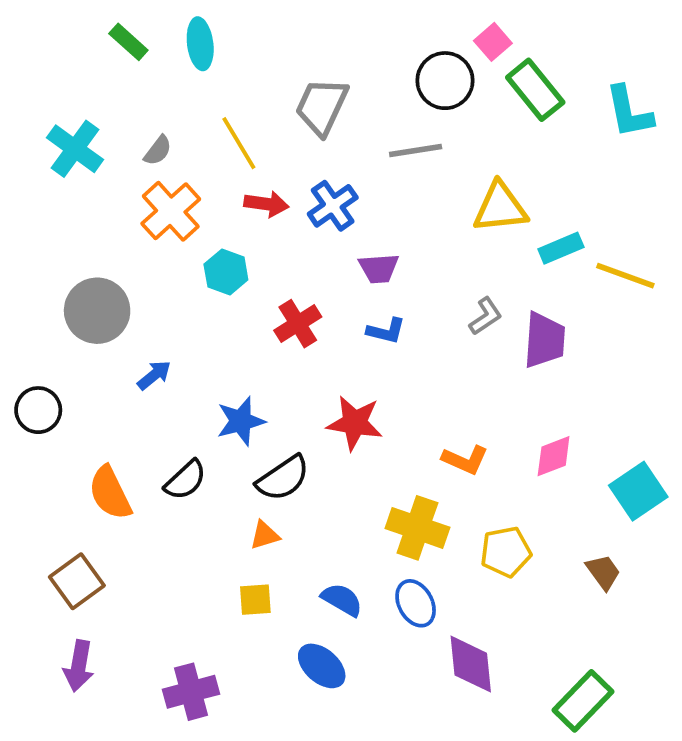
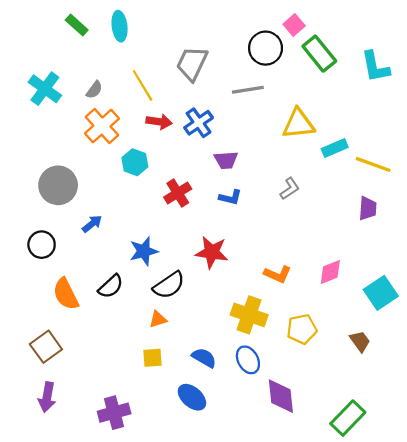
purple trapezoid: (544, 340) -> (368, 208), moved, size x0.7
black circle: (38, 410) -> (42, 245), moved

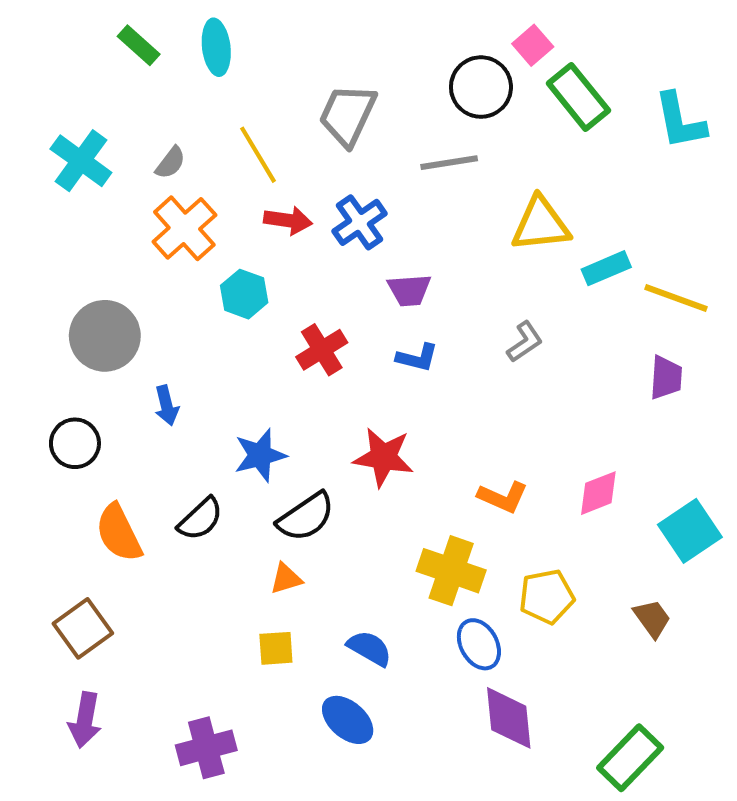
blue arrow: (92, 224) -> (166, 405), turned 115
blue ellipse: (248, 360) -> (479, 644), moved

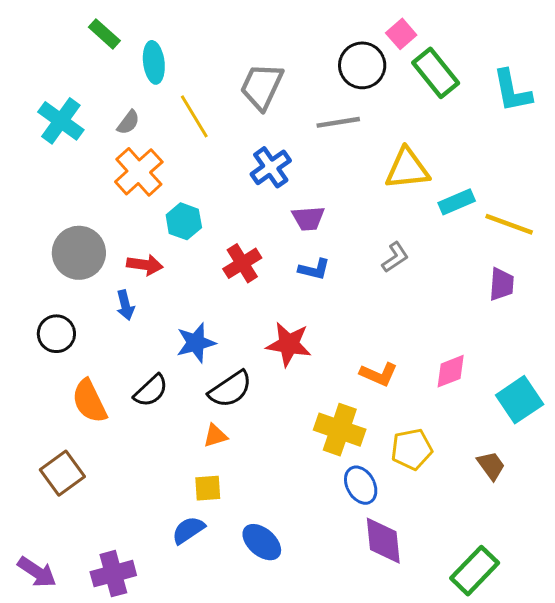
cyan ellipse: (216, 47) -> (154, 62), moved
red arrow: (288, 220) -> (145, 265), moved
blue semicircle: (369, 648) -> (188, 530), moved, turned -64
purple arrow: (85, 720) -> (37, 572), moved, turned -66
purple cross: (206, 748) -> (113, 574), moved

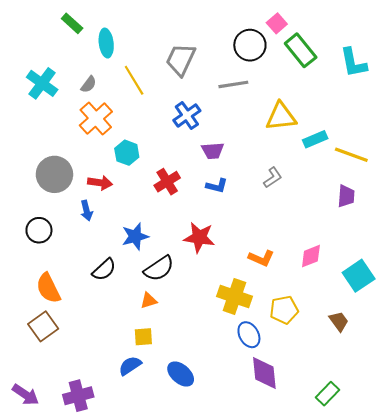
orange semicircle: (89, 401) -> (48, 288), moved
green rectangle: (475, 571) -> (327, 394), size x0.7

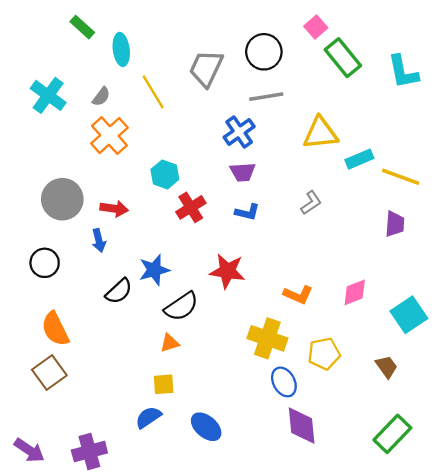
black circle: (250, 45) -> (264, 52), moved
blue cross: (187, 115) -> (239, 132), moved
cyan hexagon: (127, 153) -> (165, 174), moved
black semicircle: (104, 270) -> (119, 291), moved
green rectangle: (327, 394) -> (392, 434), moved, size x1.4

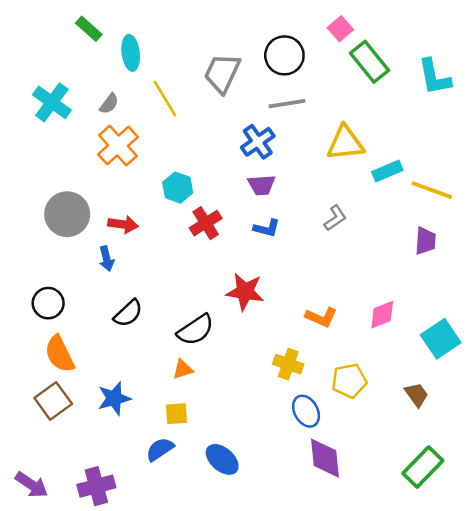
black circle: (45, 263) -> (48, 303), moved
blue star: (154, 270) -> (114, 398), moved
yellow cross: (267, 338) -> (288, 364), size x0.7

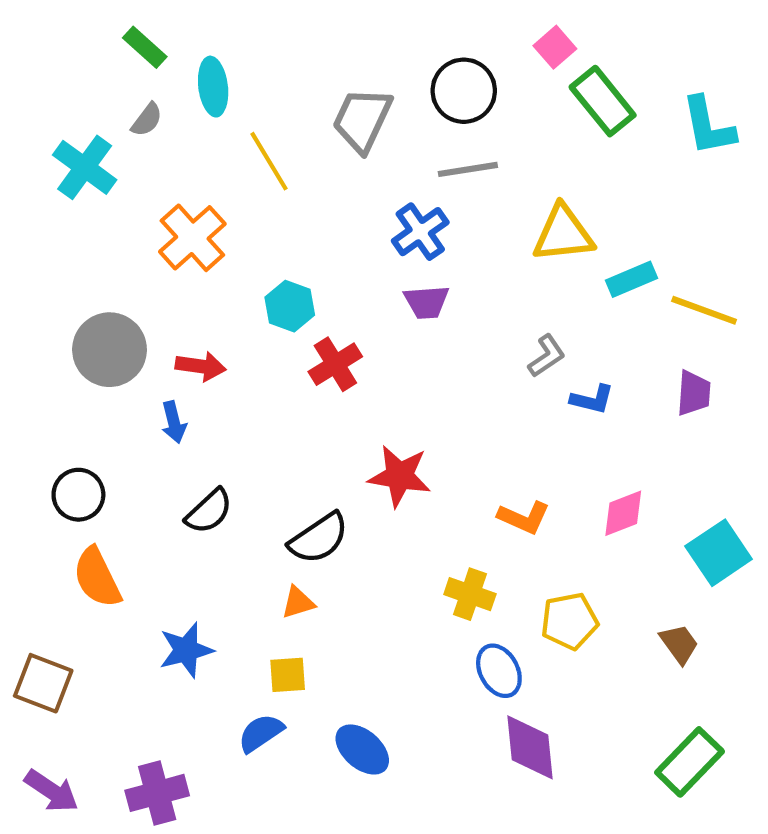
gray semicircle: (109, 104) -> (147, 120), moved
blue L-shape: (267, 228) -> (592, 399), moved
brown square: (53, 401) -> (43, 683), moved, turned -33

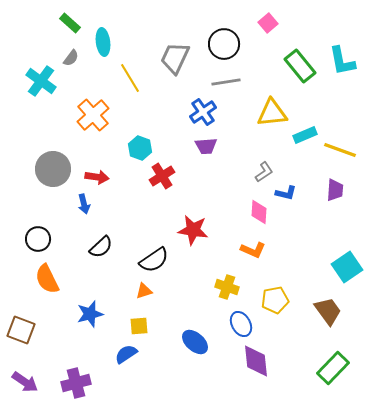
green rectangle: (603, 101) -> (300, 66), moved
pink diamond: (623, 513) -> (259, 212), moved, turned -65
brown trapezoid: (679, 644) -> (328, 311), size x1.4
blue ellipse: (362, 749) -> (195, 342), moved

